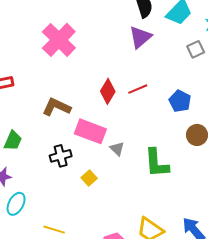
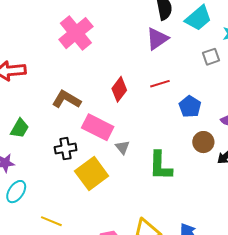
red line: (138, 89) -> (160, 84), moved
yellow square: (89, 178) -> (92, 174), size x2.0

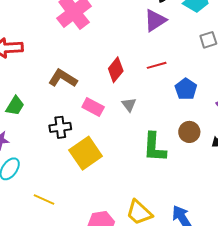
pink rectangle: (98, 127) -> (93, 107), size x0.7
brown circle: (203, 142) -> (189, 132), moved
gray triangle: (123, 147) -> (129, 105), moved

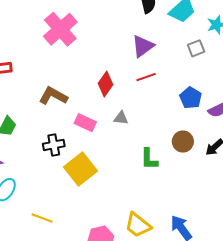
purple triangle: (155, 20) -> (143, 46), moved
blue pentagon: (186, 89) -> (191, 98), moved
gray triangle: (129, 105) -> (121, 118), turned -42
green L-shape: (154, 147) -> (149, 159), size x0.7

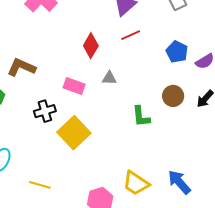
brown L-shape: (53, 96) -> (21, 67), moved

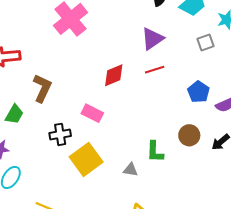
red diamond: (91, 46) -> (114, 75), turned 30
brown L-shape: (21, 67) -> (42, 88), turned 84
gray triangle: (109, 78) -> (131, 170), moved

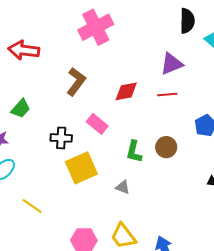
brown L-shape: (42, 88) -> (76, 82), moved
brown circle: (189, 135) -> (166, 147), moved
green L-shape: (155, 152) -> (134, 152), moved

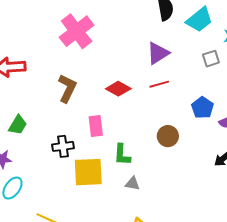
red diamond: (126, 91) -> (118, 89), turned 50
pink rectangle: (97, 124) -> (96, 126), turned 55
green L-shape: (134, 152) -> (122, 155), moved
yellow square: (81, 168) -> (88, 172), turned 32

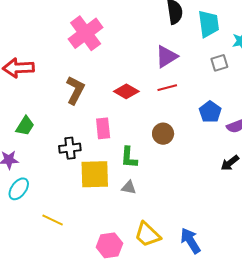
cyan trapezoid: (199, 20) -> (209, 24), turned -60
brown circle: (168, 136) -> (163, 134), moved
gray triangle: (132, 184) -> (129, 187), moved

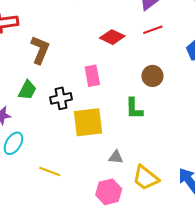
brown L-shape: (75, 90) -> (40, 50), moved
green trapezoid: (25, 126) -> (27, 90), moved
green L-shape: (129, 157) -> (134, 109), moved
gray triangle: (129, 187) -> (116, 157), moved

